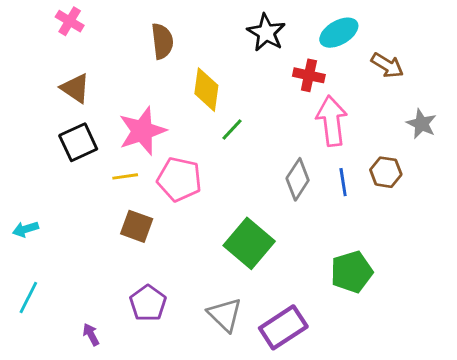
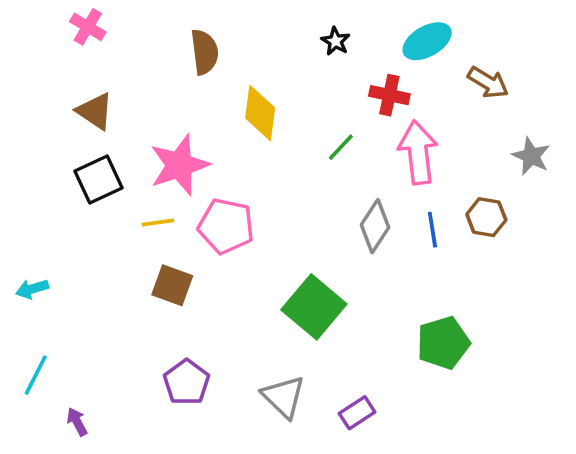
black star: (266, 33) -> (336, 41), size x0.6
green line: (232, 129) -> (341, 147), moved
purple rectangle: (283, 327) -> (357, 413), size x0.6
purple arrow: (91, 335) -> (77, 422), moved

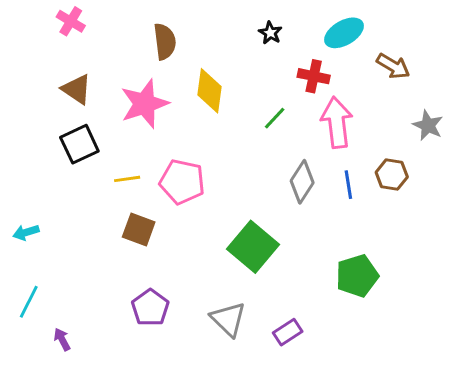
pink star: (179, 165) -> (144, 104), moved

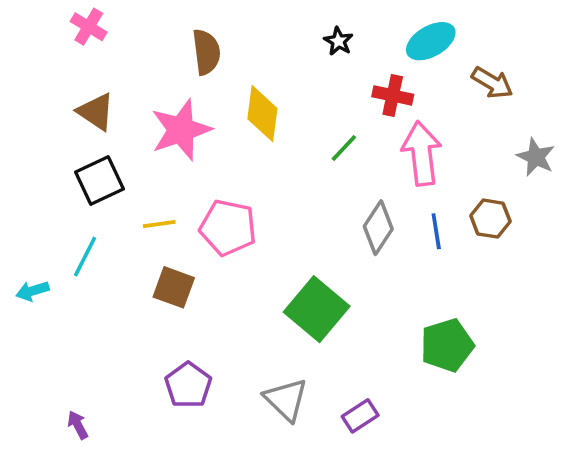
cyan line: (29, 302) -> (85, 257), moved

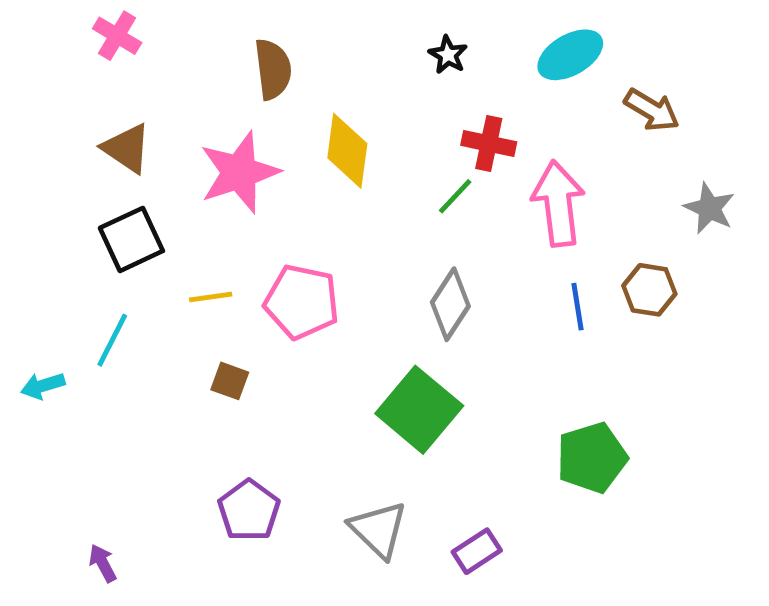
red cross: (393, 95) -> (489, 144), moved
gray diamond: (378, 228) -> (450, 304), moved
brown square: (174, 287) -> (230, 381), size x0.7

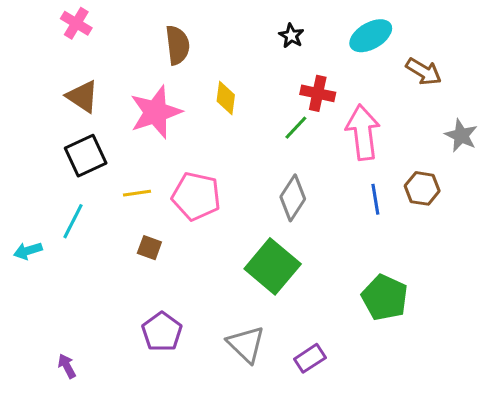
yellow diamond: (347, 151) -> (226, 98), size x0.7
green pentagon: (592, 458) -> (385, 298), turned -30

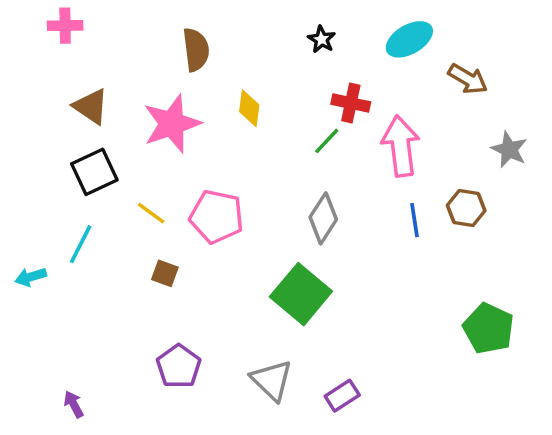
pink cross: (76, 23) -> (65, 26), moved, turned -32
yellow line: (137, 193) -> (151, 213), turned 44
green pentagon: (385, 298) -> (489, 329), moved

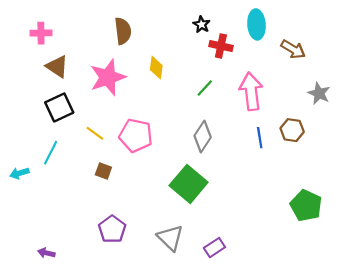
pink cross: (65, 26) -> (41, 33), moved
cyan ellipse: (409, 39) -> (256, 24), turned -64
red cross: (351, 103) -> (221, 46), moved
purple arrow: (74, 404) -> (46, 253), turned -49

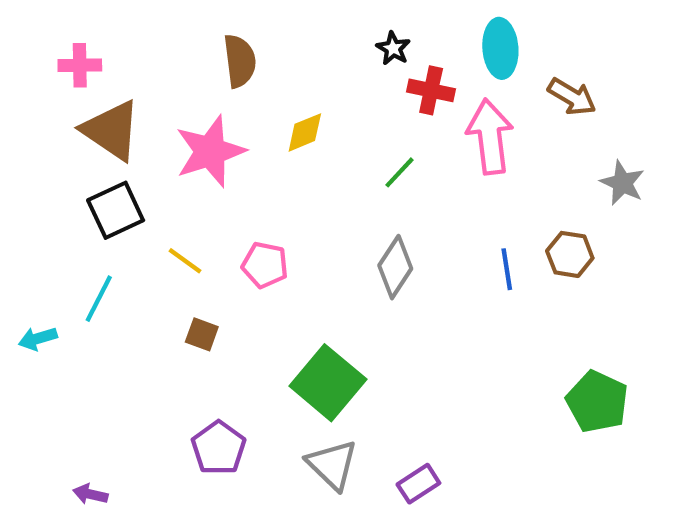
brown triangle: (57, 66) -> (111, 130), size x1.4
yellow diamond: (156, 68) -> (305, 132), turned 60
pink arrow: (251, 91) -> (490, 137), moved
pink pentagon: (136, 135) -> (265, 265), size x0.7
green square: (189, 184) -> (328, 383), moved

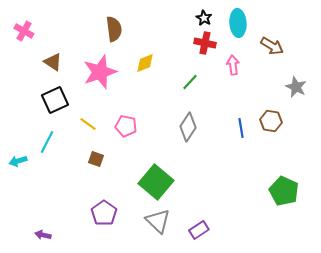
black star: (393, 48) -> (204, 18), moved
pink cross: (80, 65) -> (24, 31), moved, turned 30
brown triangle: (111, 130) -> (53, 62), size x0.6
pink arrow: (490, 137) -> (233, 65), size x0.6

